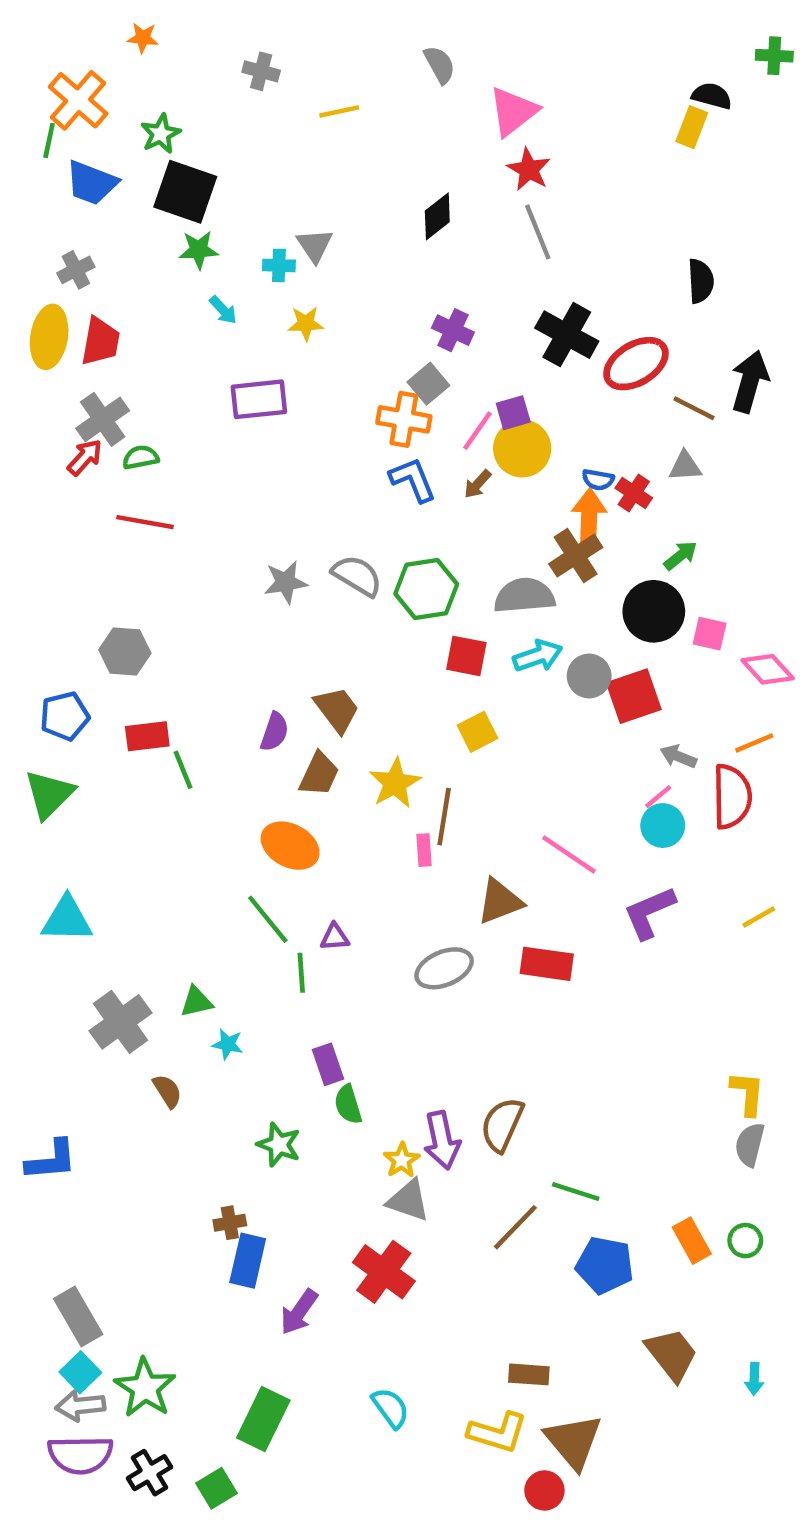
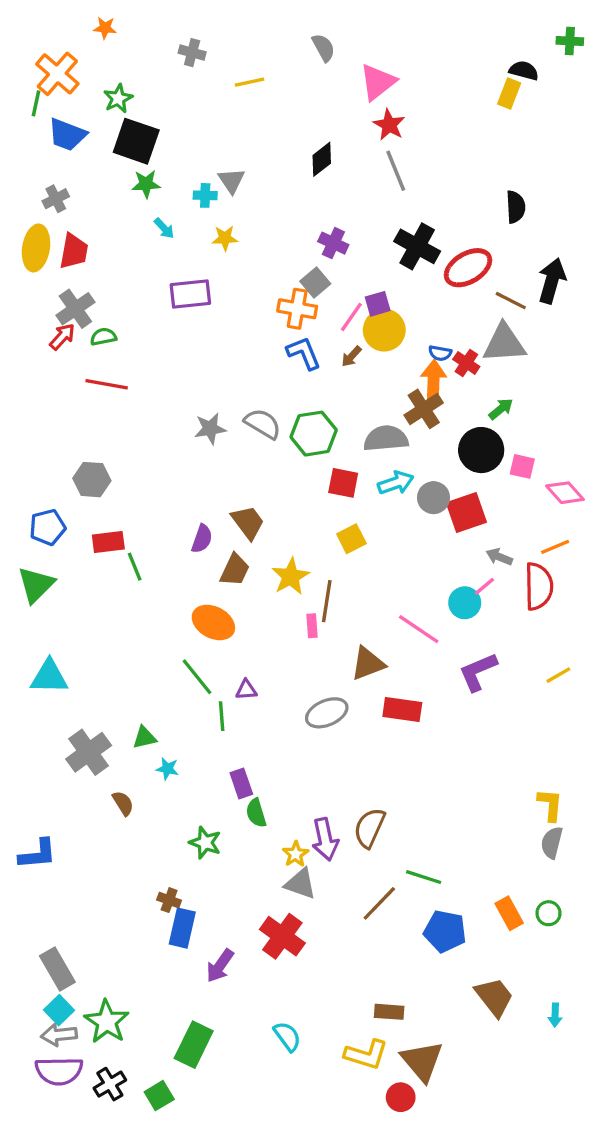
gray triangle: (685, 466) -> (504, 343), size x1.8
cyan circle: (663, 826) -> (465, 603), moved
brown cross: (230, 1223) -> (169, 900), turned 30

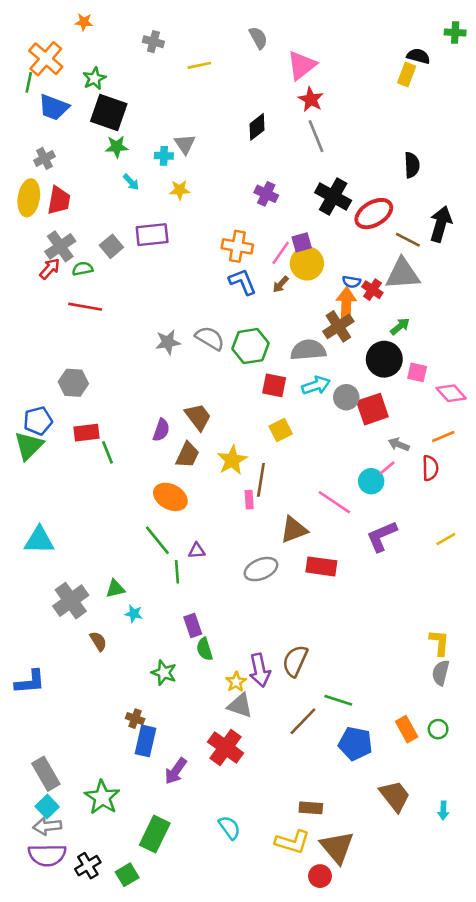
gray square: (315, 282) -> (111, 246), moved
green triangle: (36, 585) -> (29, 446), moved
red semicircle: (539, 586) -> (430, 468), size x0.7
green star: (107, 1022) -> (102, 797), moved

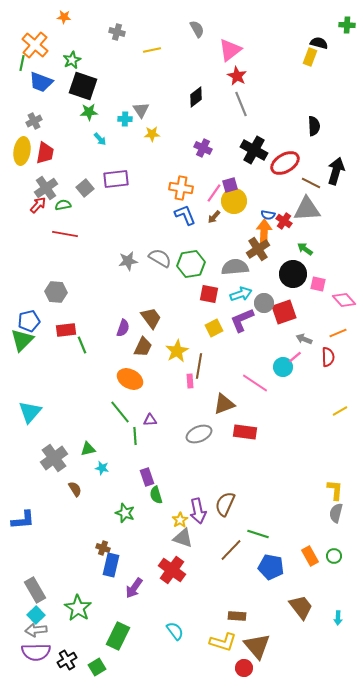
yellow star: (180, 190) -> (152, 134), moved
green arrow: (400, 326) -> (305, 249), turned -105
purple L-shape: (382, 536) -> (242, 320), moved
cyan triangle: (39, 540) -> (30, 412), turned -50

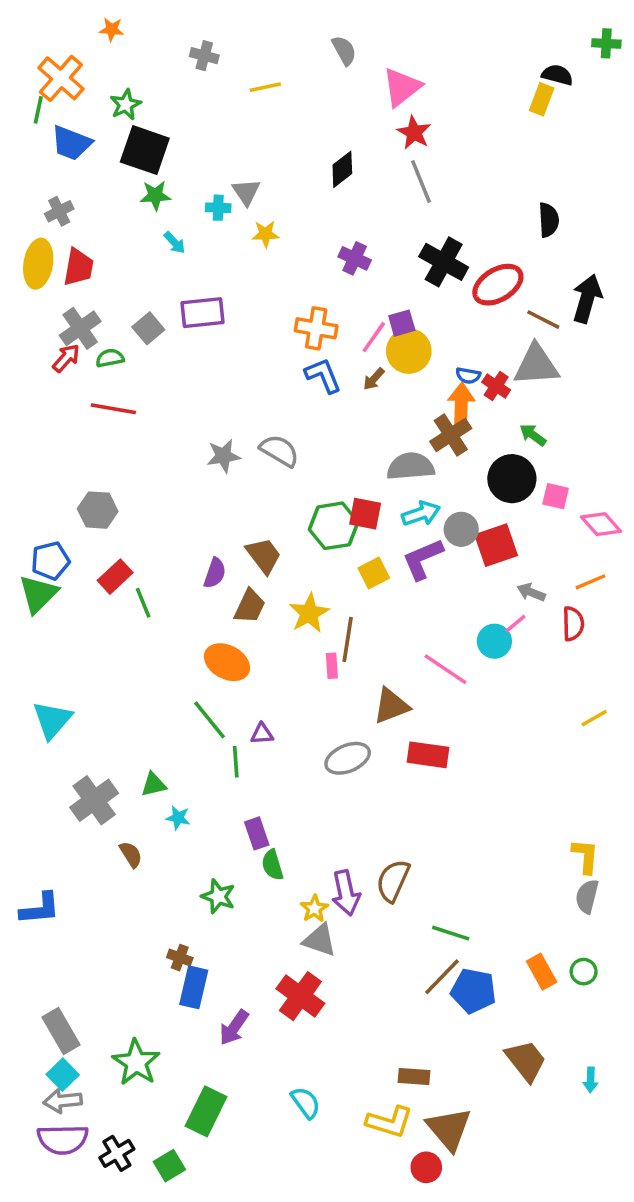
green hexagon: (191, 264) -> (334, 526), moved
red rectangle: (66, 330) -> (115, 577), turned -36
brown line: (231, 550) -> (442, 977), moved

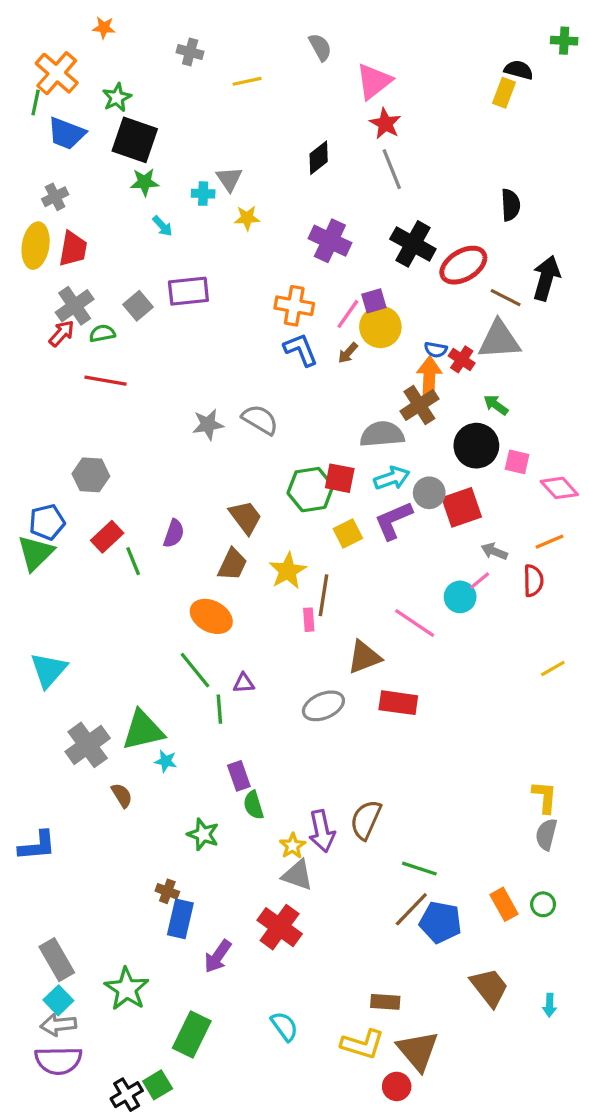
purple cross: (355, 258) -> (330, 241), size x1.4
purple semicircle: (215, 573) -> (174, 533), moved
green triangle: (154, 785) -> (143, 730), size x1.8
black cross: (117, 1153) -> (127, 1095), moved

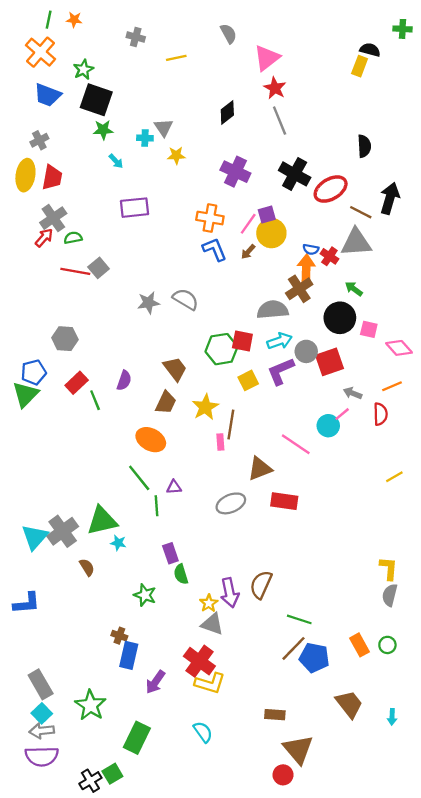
green line: (36, 102) -> (49, 20), moved
gray square: (138, 306) -> (99, 268), moved
cyan triangle: (49, 670) -> (35, 537), moved
yellow L-shape: (362, 1044) -> (210, 683), moved

